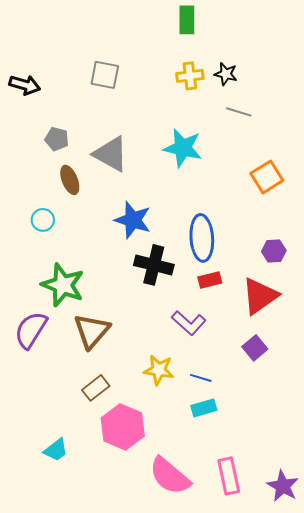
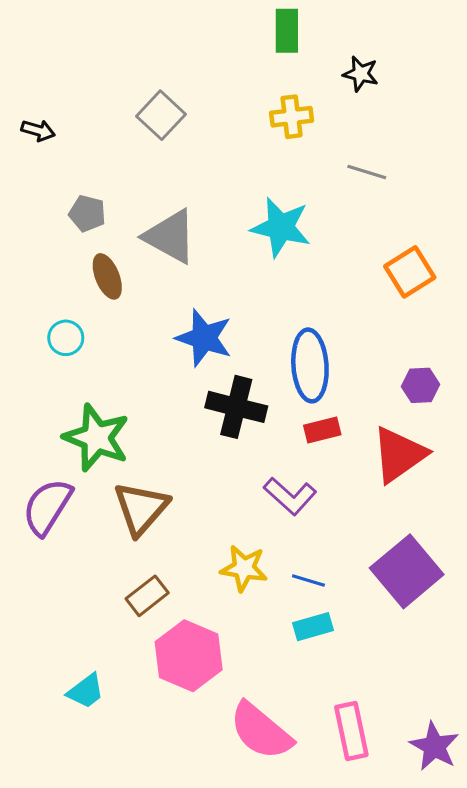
black star: (226, 74) -> (361, 74), moved
gray square: (105, 75) -> (161, 115), turned 32
black arrow: (25, 85) -> (38, 131), size x0.7
purple square: (255, 348) -> (407, 571), moved, size x1.8

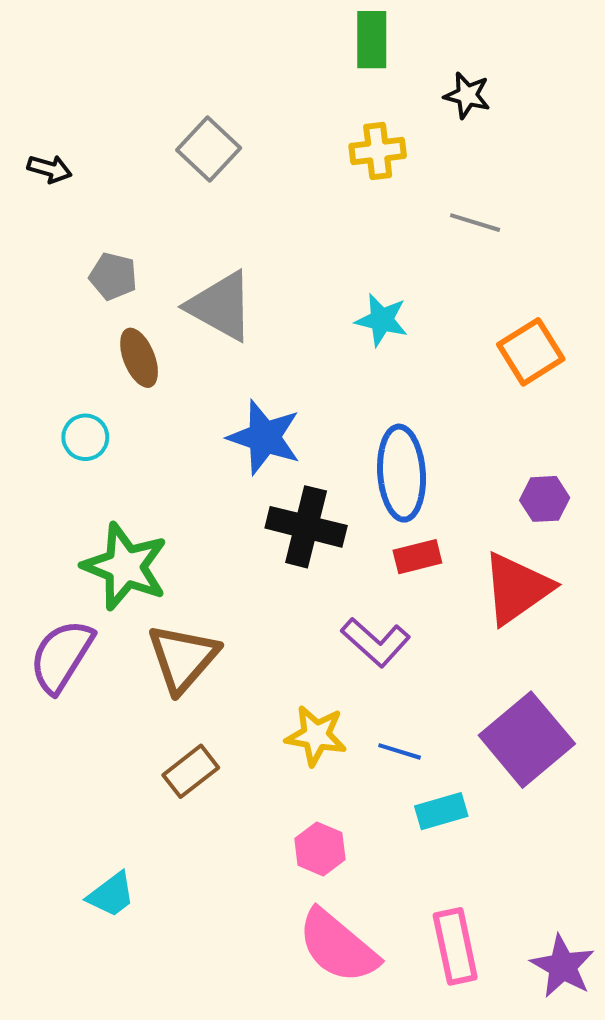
cyan star: (281, 227) -> (382, 320), moved, size x0.7
cyan rectangle: (313, 627) -> (441, 811), moved
pink hexagon: (189, 656) -> (320, 849), moved, size x0.6

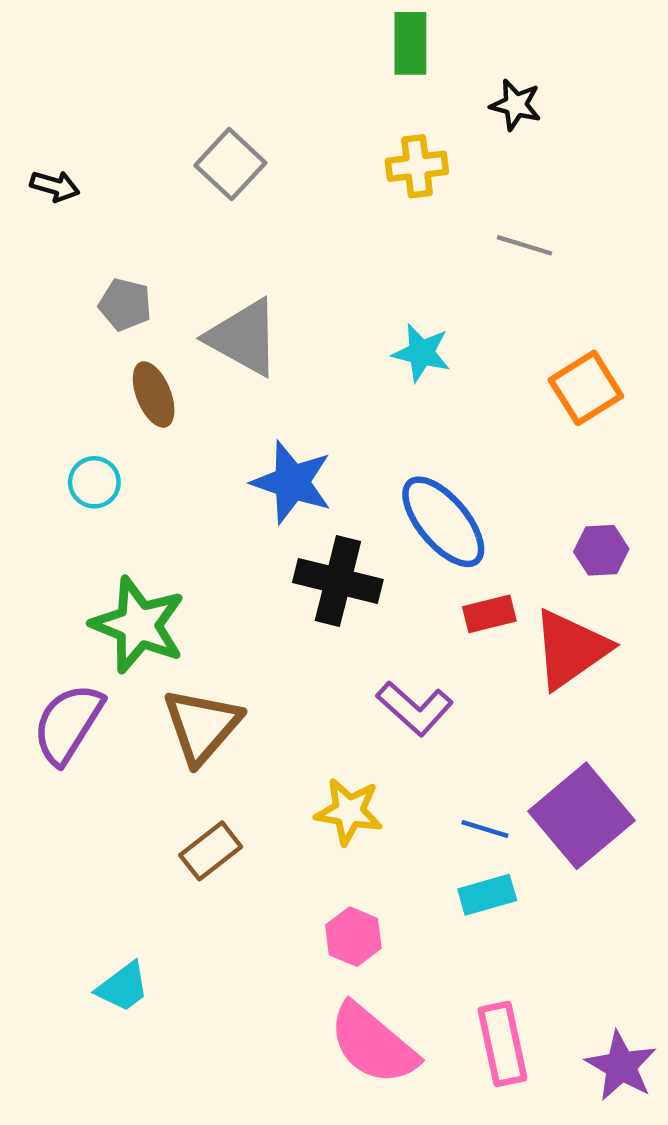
blue ellipse: (402, 473) -> (443, 522), turned -36
red rectangle: (417, 557) -> (489, 614), moved
blue line: (400, 751) -> (485, 829), moved

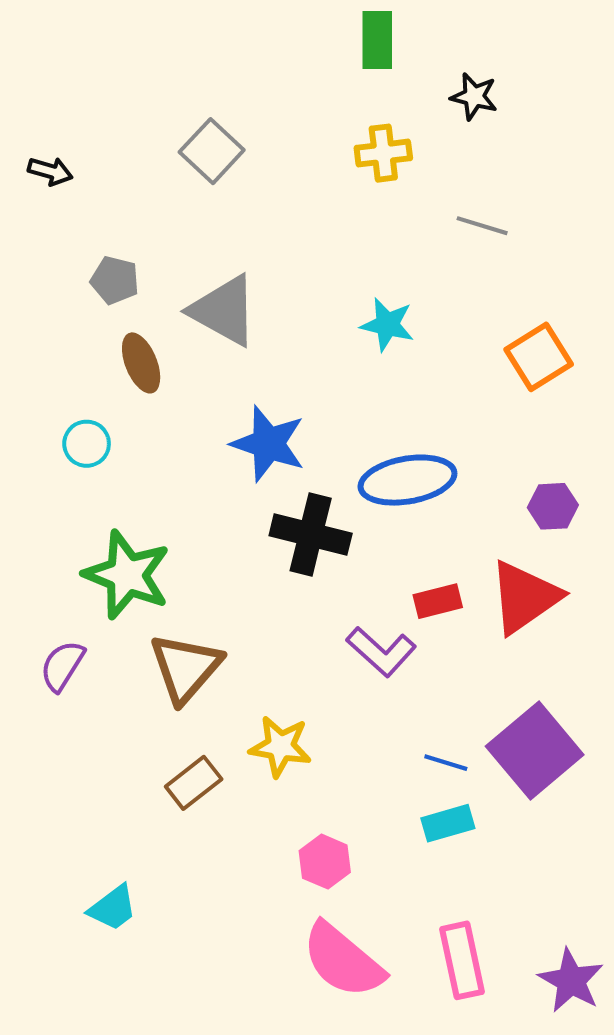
blue ellipse: (443, 522) -> (407, 480), turned -60
red rectangle: (489, 614) -> (438, 601), moved
purple semicircle: (68, 724) -> (62, 666), size x0.7
yellow star: (349, 811) -> (280, 746), moved

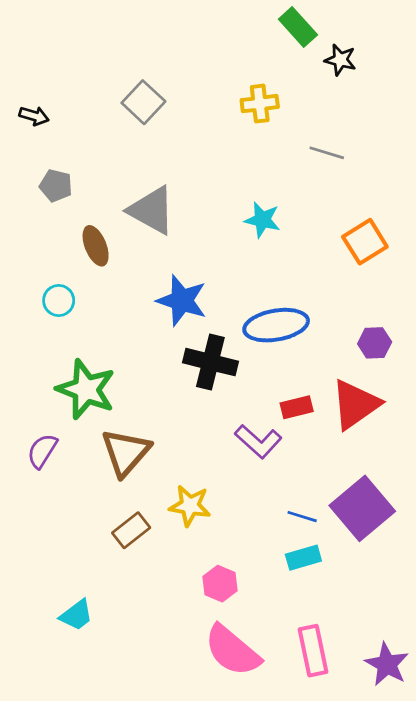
green rectangle: (377, 40) -> (298, 27), moved, turned -42
black star: (474, 97) -> (340, 60), moved
gray pentagon: (115, 280) -> (56, 186), moved

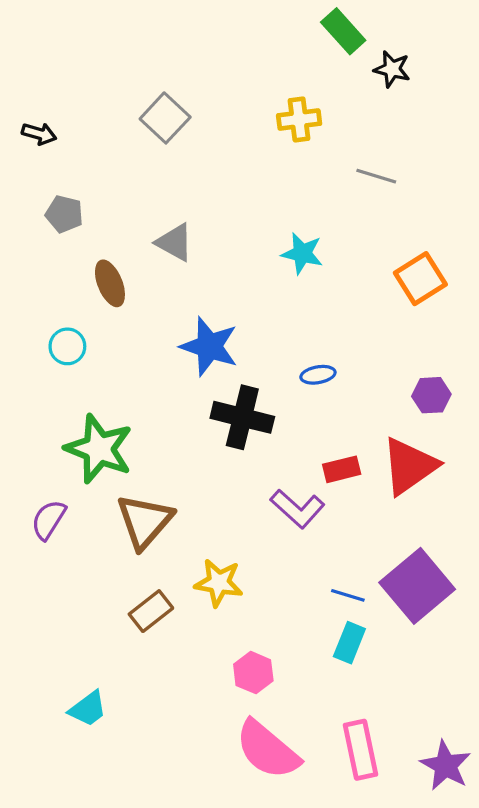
gray triangle: (152, 210) -> (175, 242), size x0.7
blue ellipse: (276, 325) -> (318, 375), size x0.5
cyan rectangle: (303, 558) -> (349, 643), turned -52

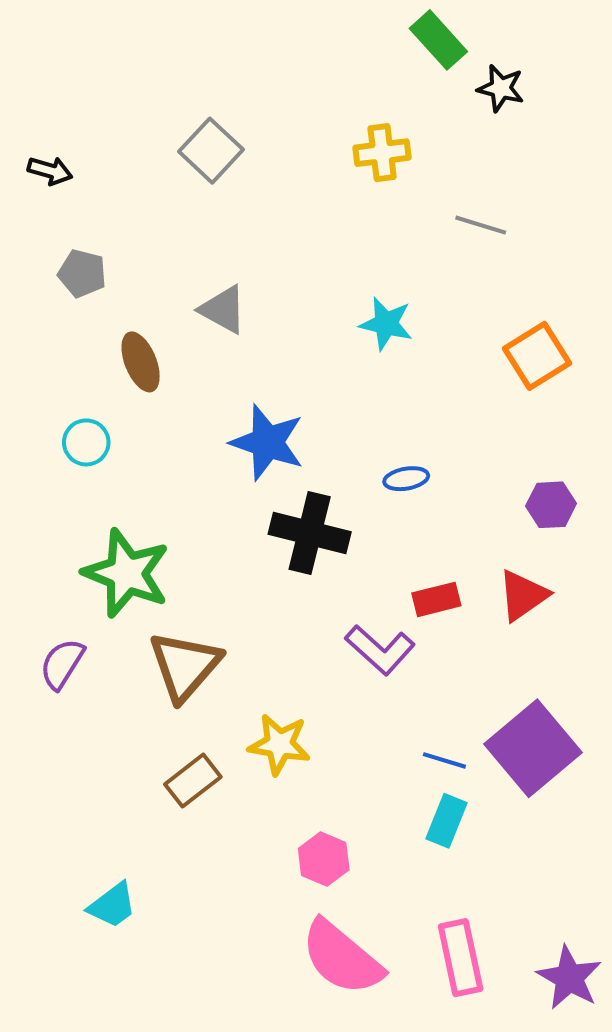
red triangle: (409, 466) -> (523, 595), size x0.7

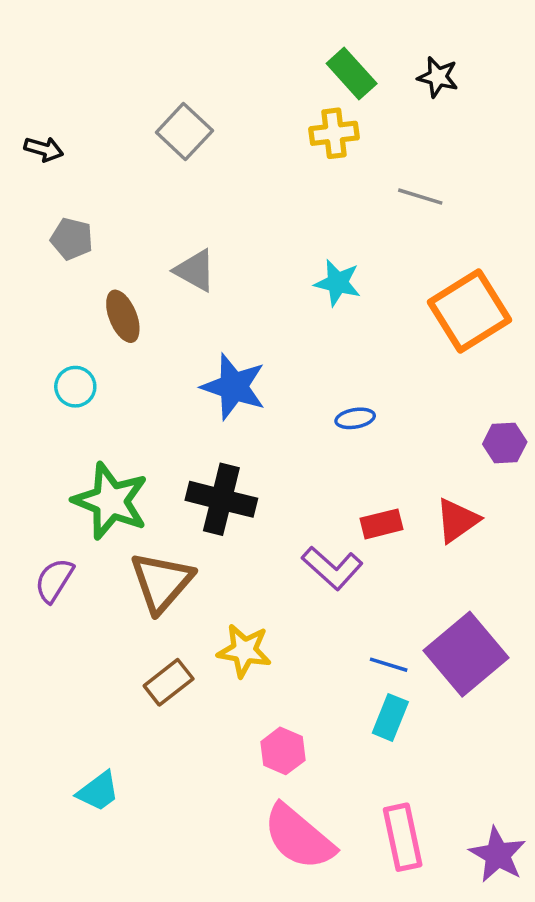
green rectangle: (438, 40) -> (352, 73), moved
orange square: (537, 356) -> (469, 311), size x1.4
purple hexagon: (551, 505) -> (505, 443), moved
black cross: (310, 533) -> (221, 499), moved

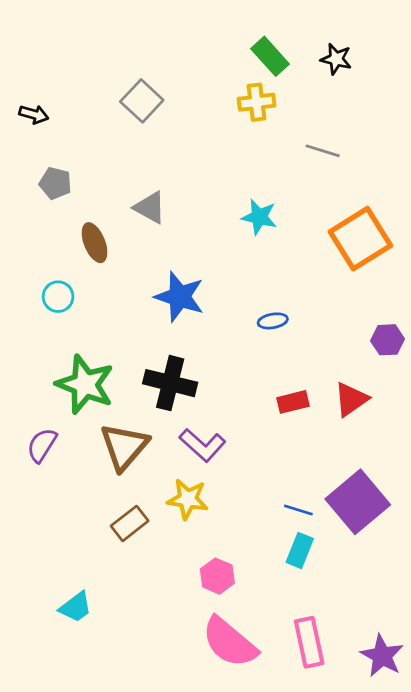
purple L-shape: (332, 568) -> (203, 445), moved

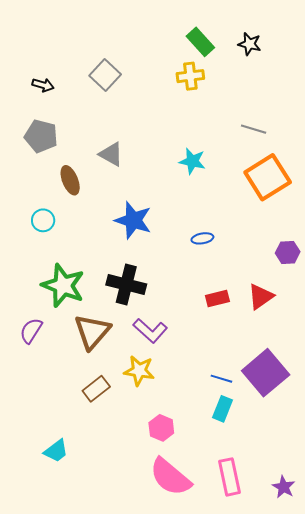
black arrow: (34, 114) -> (43, 85), moved
gray line: (323, 151) -> (254, 129), moved
gray pentagon: (55, 183) -> (41, 136), size x1.4
purple star: (382, 656) -> (284, 487), size x0.7

